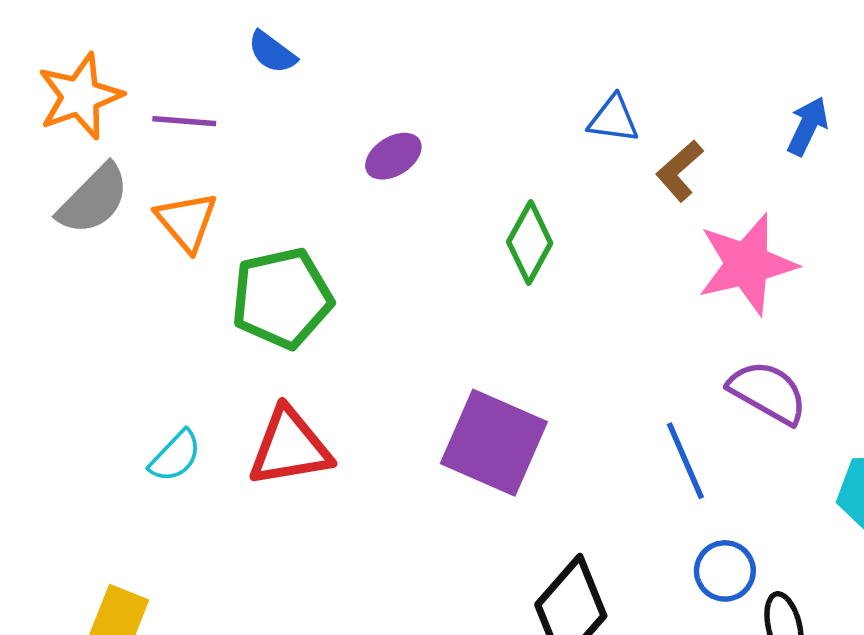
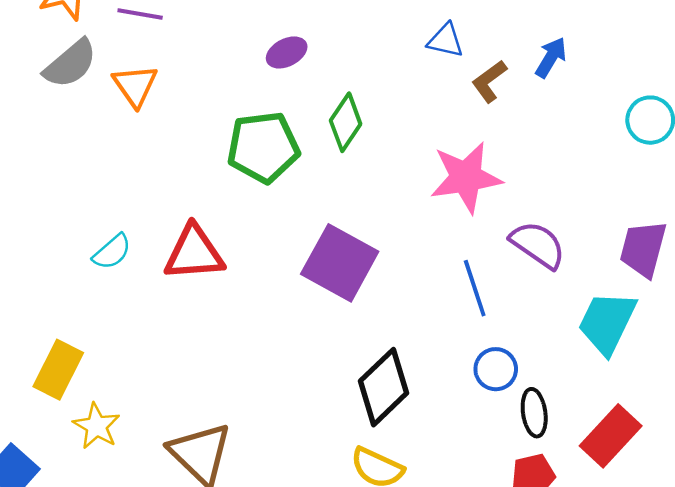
blue arrow: (808, 126) -> (551, 57), moved
green diamond: (530, 242) -> (346, 122), moved
pink star: (747, 264) -> (466, 177), moved
green pentagon: (282, 298) -> (263, 147), moved

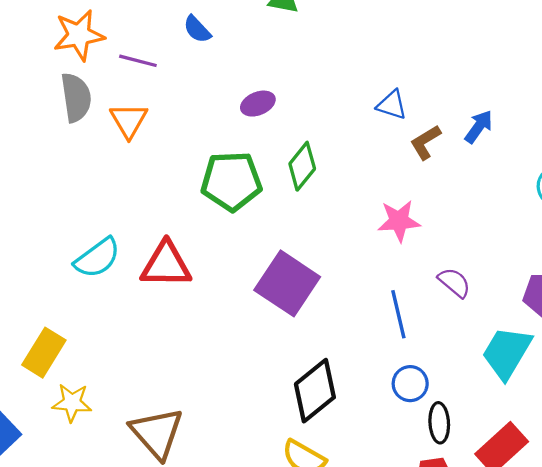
gray semicircle: (70, 64) -> (76, 97), turned -63
pink star: (466, 177) -> (399, 221), size x0.7
purple semicircle: (538, 245) -> (454, 283), size x0.7
cyan semicircle: (112, 252) -> (97, 258), size x1.4
yellow star: (97, 426) -> (72, 403), turned -30

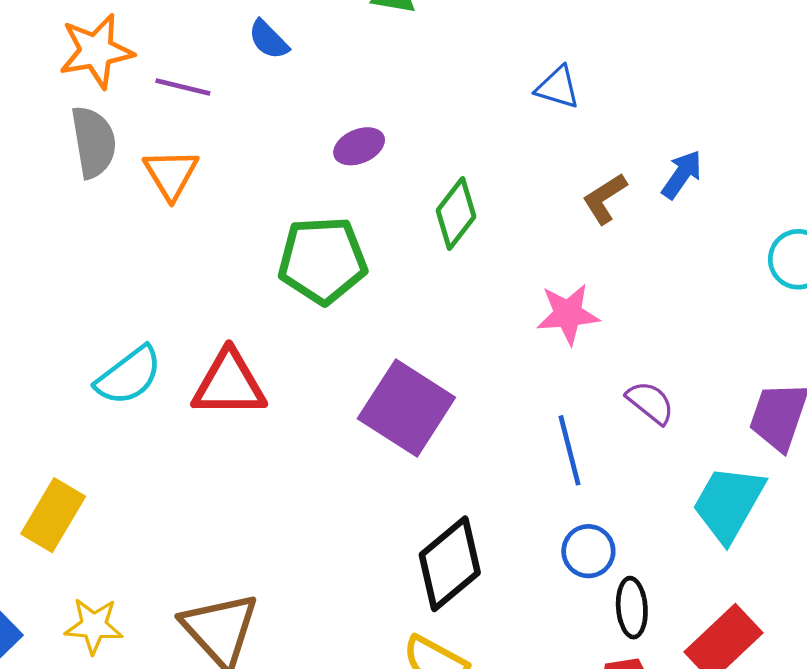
blue triangle: (392, 105) -> (558, 87), moved
green diamond: (302, 166) -> (456, 214), moved
yellow star: (72, 403) -> (94, 626), moved

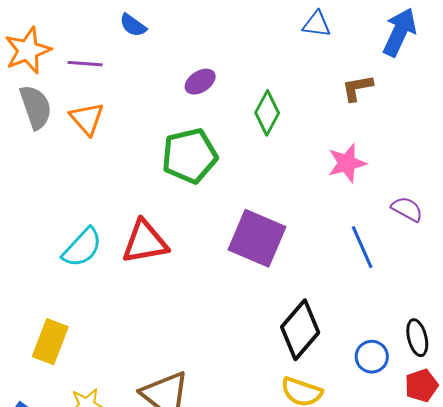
blue arrow: (682, 174) -> (400, 32), moved, size x1.5
brown L-shape: (605, 199) -> (357, 88), turned 32
blue circle: (588, 551) -> (372, 357), moved

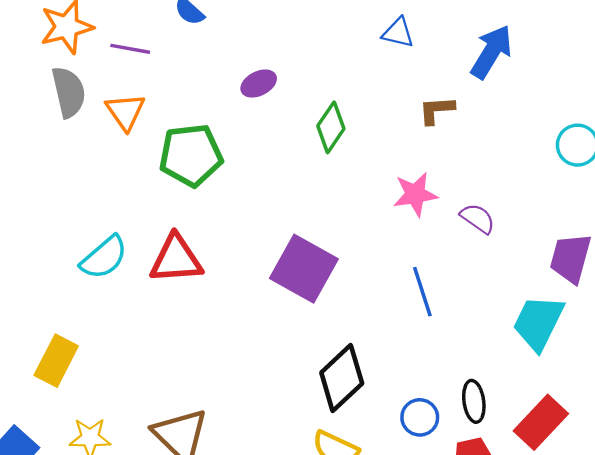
green pentagon: (190, 156) -> (191, 155), moved
purple semicircle: (407, 209) -> (478, 218), moved

